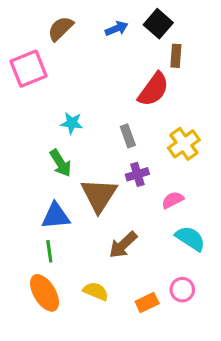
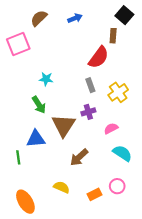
black square: (158, 24) -> (124, 15), moved
gray rectangle: (128, 136) -> (90, 85), moved
green line: (49, 251) -> (18, 157), moved
orange ellipse: (45, 293) -> (25, 202), moved

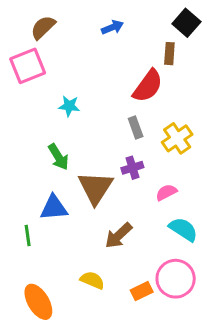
brown semicircle: (39, 18) -> (43, 27), moved
cyan star: (46, 79) -> (69, 106), moved
pink circle: (117, 186) -> (176, 279), size x1.6

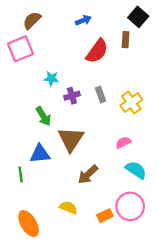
red semicircle: (148, 86) -> (97, 51), moved
purple cross: (132, 168) -> (72, 96), moved

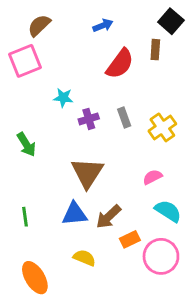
green arrow: (43, 116) -> (26, 144), moved
blue triangle: (40, 154) -> (75, 214), moved
orange rectangle: (105, 216) -> (130, 239), moved

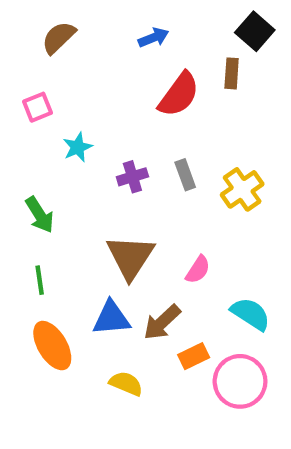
pink square: (25, 61) -> (38, 107), moved, size x0.6
cyan star: (63, 98) -> (78, 147), moved, turned -30
pink semicircle: (152, 177) -> (198, 270), moved, turned 150
green line: (25, 217) -> (40, 280), moved
orange ellipse: (35, 278) -> (52, 346), moved

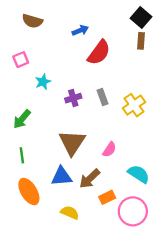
brown semicircle: (59, 38) -> (32, 21), turned -120
blue arrow: (154, 38) -> (80, 30), moved
brown rectangle: (232, 73) -> (141, 41), moved
green arrow: (40, 215) -> (22, 119), turned 72

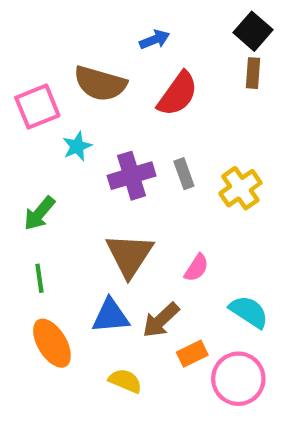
brown semicircle: (32, 21) -> (100, 84), moved, size x1.4
blue arrow: (80, 30) -> (155, 40), moved
pink square: (21, 60) -> (37, 107), size x1.5
purple cross: (73, 98) -> (132, 176), size x1.5

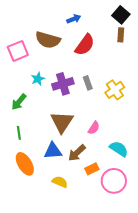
cyan star: (77, 146) -> (38, 79), moved

